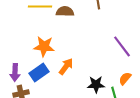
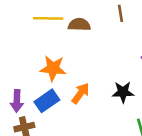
black star: (96, 84) -> (123, 92), moved

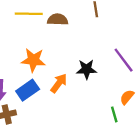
black star: (123, 92) -> (87, 69), moved

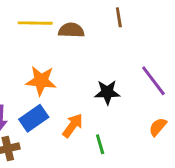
orange arrow: (59, 83) -> (73, 125), moved
green line: (114, 114) -> (100, 144), moved

